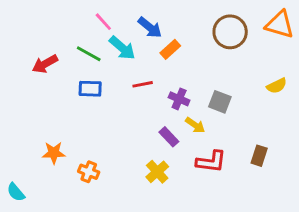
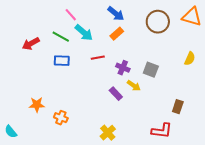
blue arrow: (150, 27) -> (116, 14), moved
yellow semicircle: (277, 86) -> (190, 59), turned -40
red L-shape: (211, 162) -> (162, 131), moved
yellow cross: (157, 172) -> (108, 133), moved

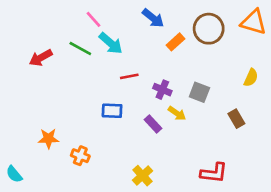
orange rectangle: (117, 34) -> (176, 42), moved
blue rectangle: (62, 61) -> (112, 111), moved
brown rectangle: (178, 107) -> (236, 119), moved, turned -48

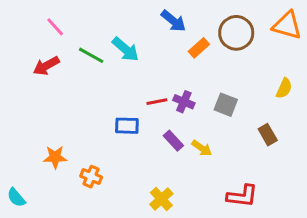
pink line: (94, 19) -> (55, 27), moved
red line: (129, 76) -> (157, 102), moved
yellow arrow: (177, 113) -> (202, 148), moved

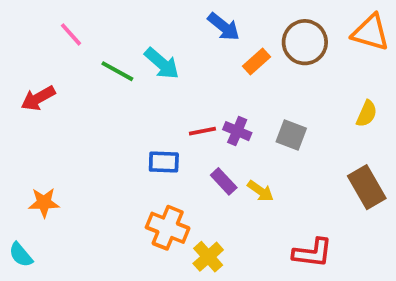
red arrow: (46, 66) -> (38, 98), moved
brown rectangle: (268, 135) -> (367, 187), moved, size x1.5
orange star: (55, 157) -> (44, 203), moved
orange cross: (91, 177) -> (168, 228), moved, size x1.5

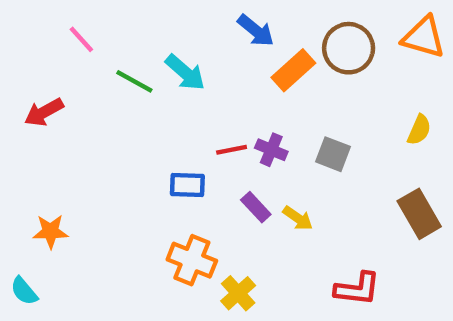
orange rectangle: (257, 62) -> (293, 70), size x1.4

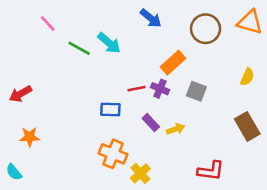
orange rectangle: (293, 70) -> (173, 63), moved
red arrow: (44, 112) -> (20, 94), moved
yellow arrow: (298, 218) -> (176, 129), turned -54

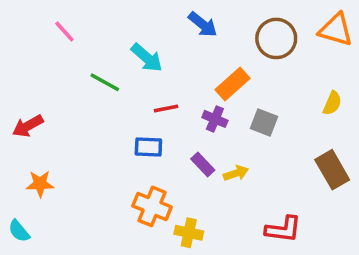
green line: (79, 48) -> (105, 82), moved
red line: (136, 89) -> (166, 108), moved
yellow cross: (140, 173) -> (189, 233), turned -36

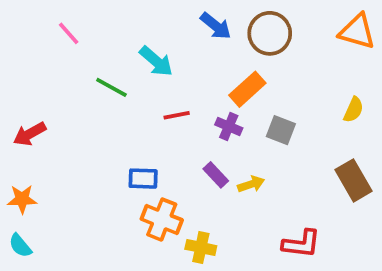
brown circle: (276, 38) -> (270, 33), moved
blue rectangle: (148, 147) -> (143, 179), moved
orange star: (40, 184) -> (22, 199), moved

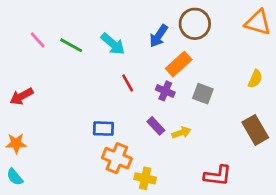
blue arrow: (216, 26) -> (159, 36), moved, turned 85
pink line: (69, 33) -> (38, 40), moved
green line: (111, 87) -> (71, 45), moved
red line: (177, 115) -> (128, 83), turned 72

